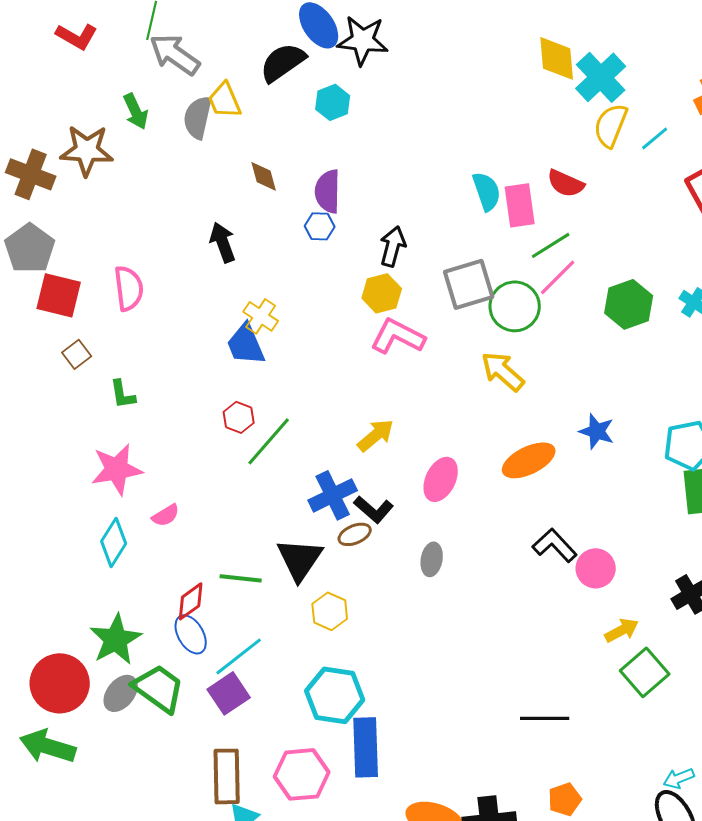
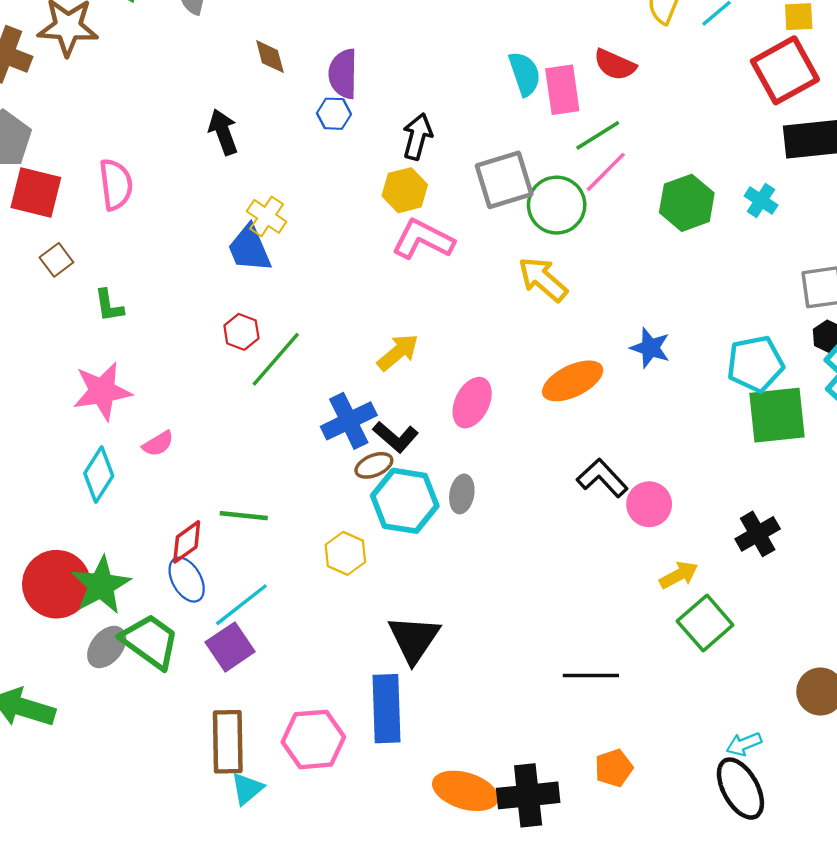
black triangle: (300, 559) -> (414, 639), moved
red circle: (60, 683) -> (56, 584), moved
cyan hexagon: (335, 695) -> (405, 501), moved

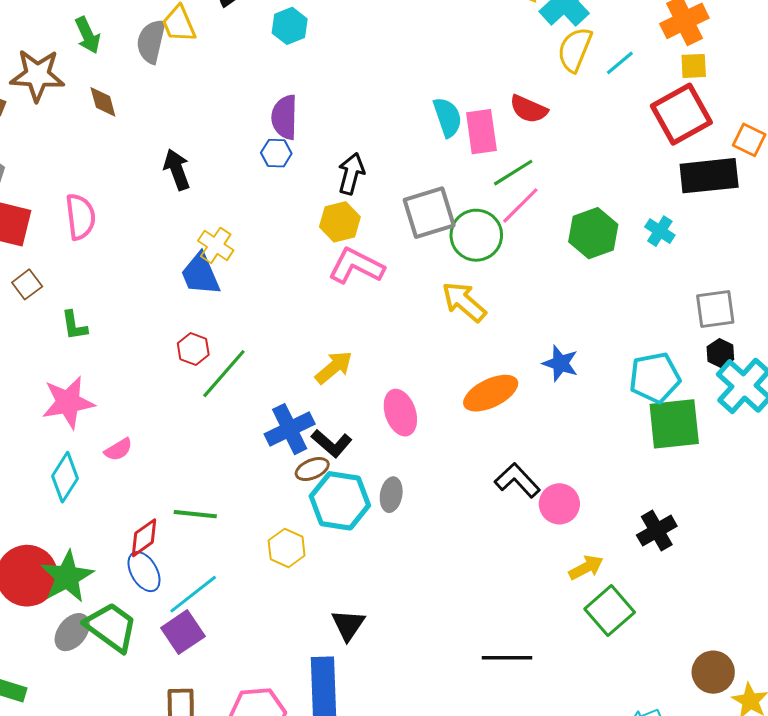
brown diamond: (270, 57) -> (103, 102), moved
pink ellipse: (472, 403) -> (400, 413), turned -45
black triangle: (414, 639) -> (348, 625), size x0.7

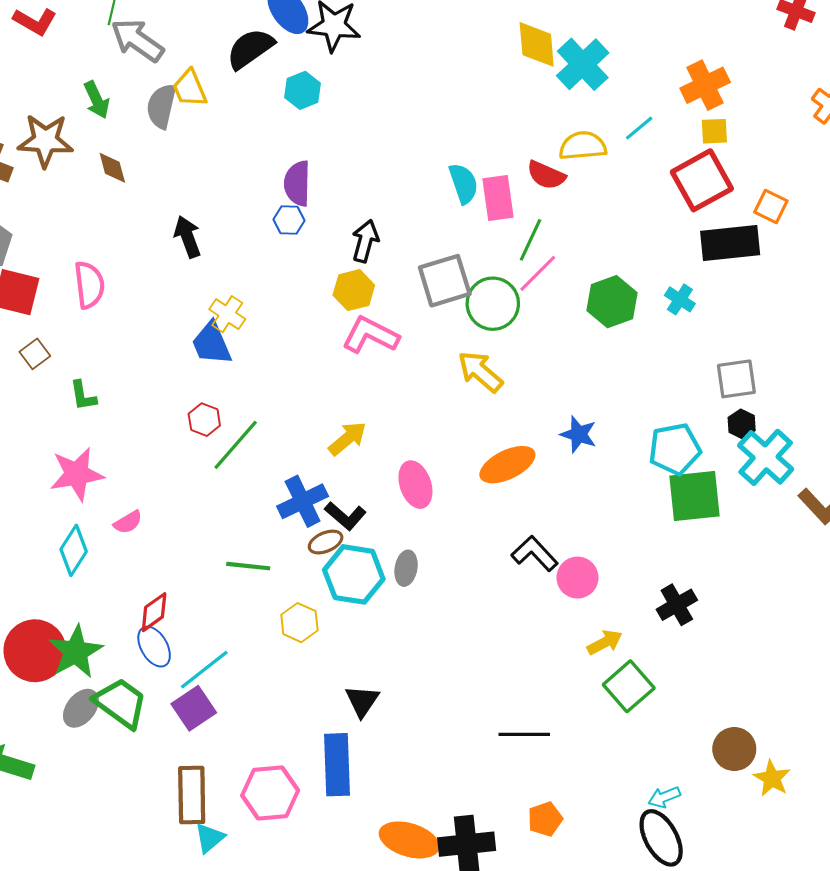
yellow semicircle: (575, 50) -> (583, 146), moved, turned 63
green line: (513, 173) -> (530, 240), turned -33
green line: (195, 514) -> (248, 566), moved

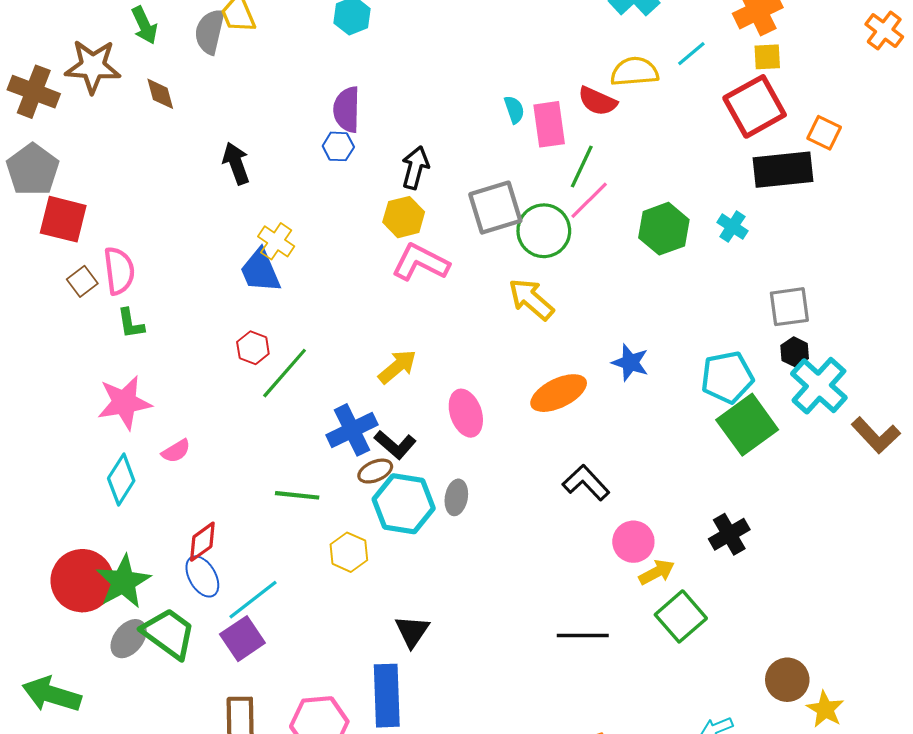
cyan semicircle: (464, 183) -> (514, 110), size x0.7
pink semicircle: (89, 285) -> (119, 271), moved
green square: (695, 496) -> (747, 425), turned -30
pink circle: (577, 578) -> (633, 542), moved
black line: (524, 734) -> (583, 635), moved

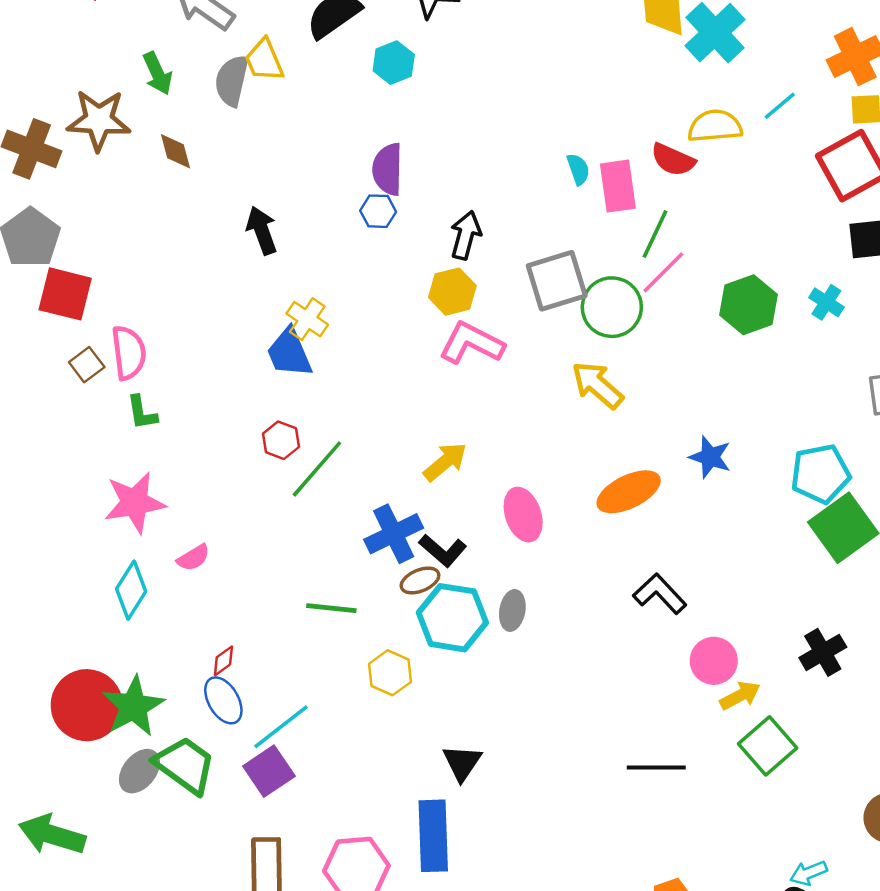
red diamond: (202, 542) -> (223, 661), size x0.7

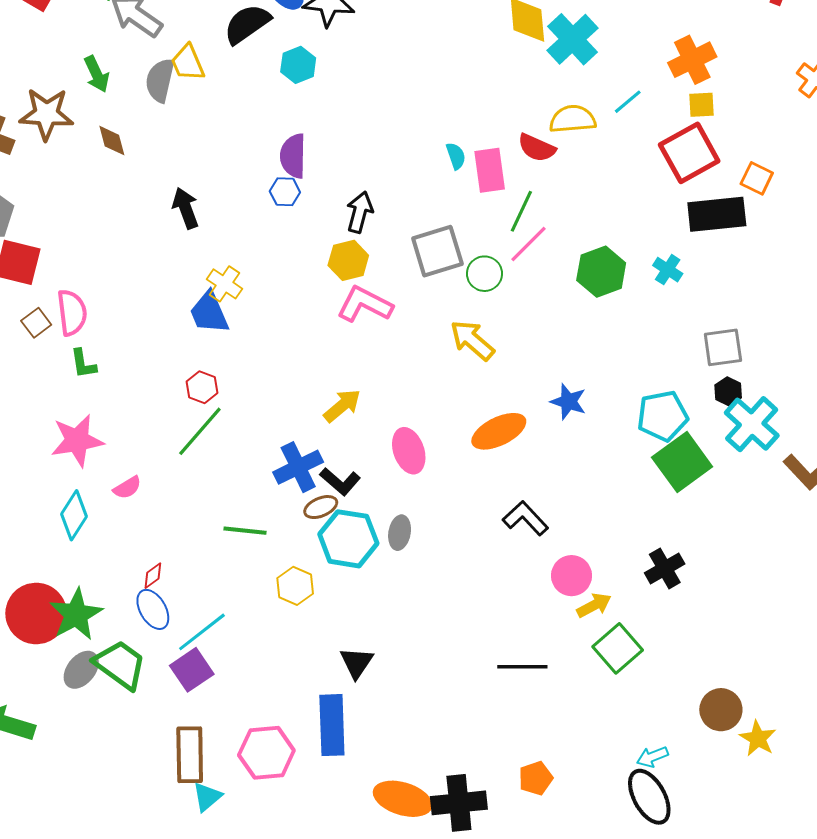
green circle: (612, 307) -> (484, 274), size x0.7
green line: (317, 469) -> (200, 431), moved

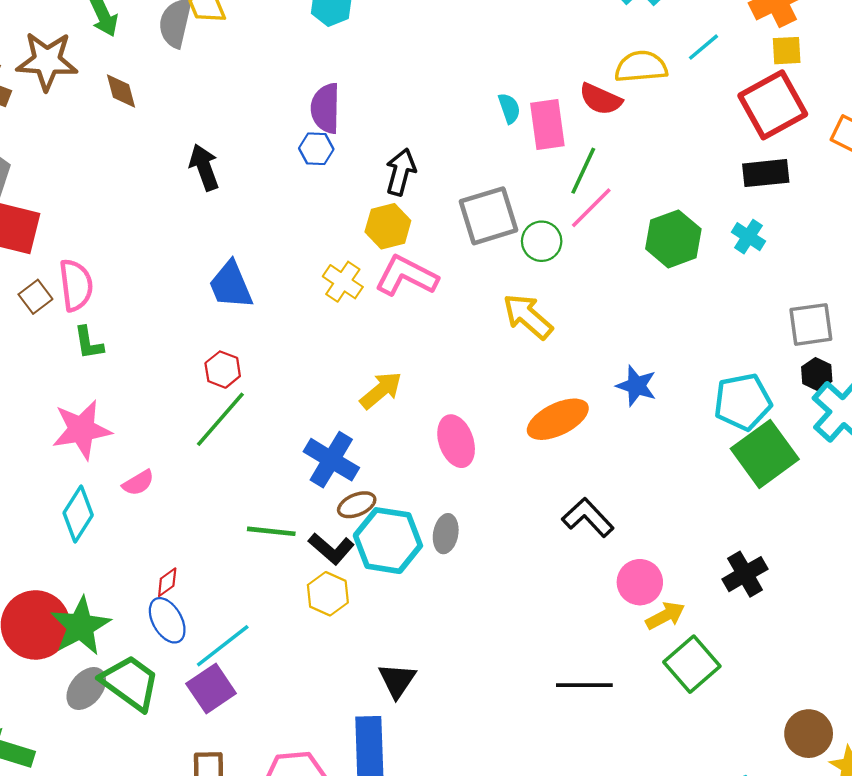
black rectangle: (717, 214) -> (766, 173), moved, size x0.7
yellow cross: (224, 284) -> (343, 282), moved
blue cross: (298, 467) -> (331, 460), turned -33
black L-shape: (340, 481) -> (331, 549), moved

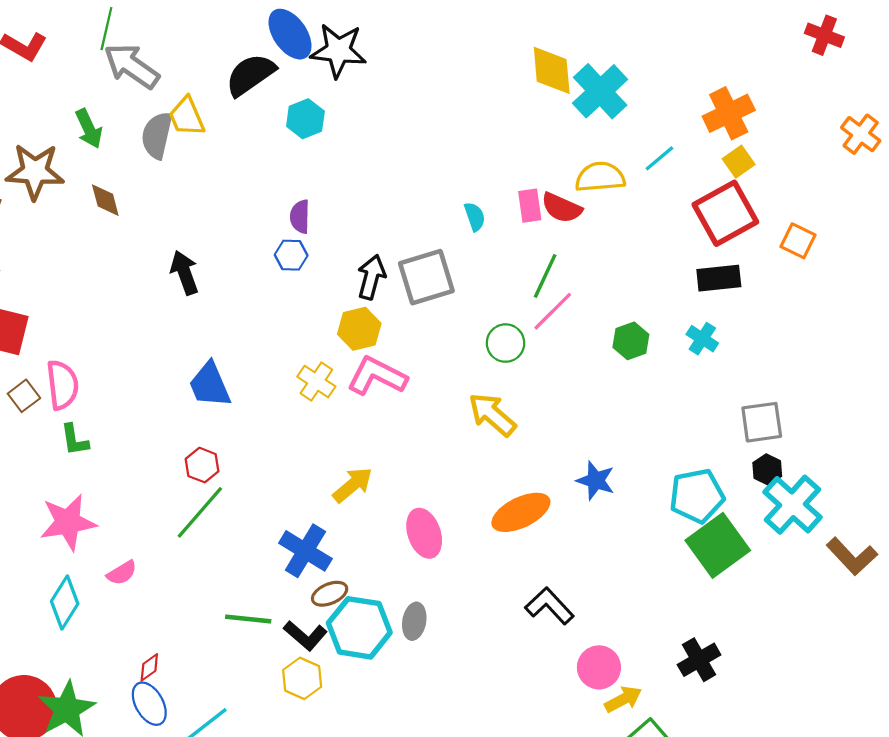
yellow square: (787, 51) -> (739, 162), turned -32
purple semicircle: (326, 108) -> (300, 217), size x0.7
pink rectangle: (547, 125) -> (530, 206), moved, size x0.7
gray square: (488, 216) -> (426, 277), moved
green hexagon: (673, 239) -> (631, 341), size x0.7

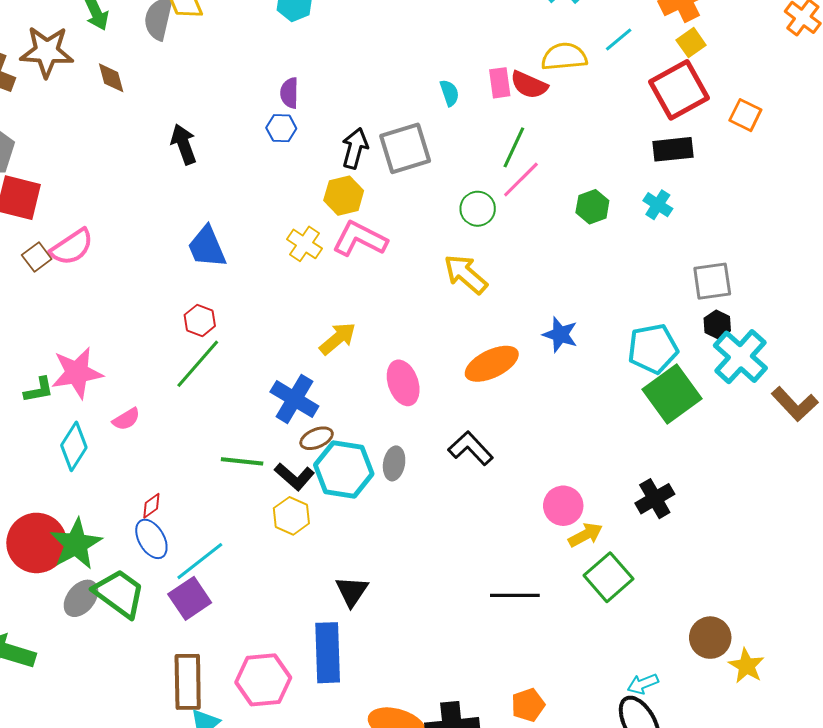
pink semicircle: (62, 385) -> (72, 247), turned 63
green L-shape: (75, 440) -> (39, 390), moved, turned -92
black L-shape: (549, 606) -> (471, 448), moved

